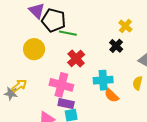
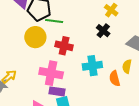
yellow circle: (34, 49) -> (35, 37), moved
red cross: (76, 58) -> (64, 46), turned -30
orange semicircle: (112, 95) -> (115, 78), moved, turned 35

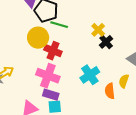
yellow cross: (111, 10) -> (98, 30), moved
red cross: (64, 46) -> (53, 51), moved
cyan cross: (92, 66) -> (90, 75), turned -36

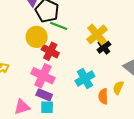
yellow cross: (98, 30) -> (97, 34), size x1.5

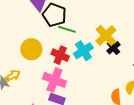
yellow circle: (37, 37) -> (31, 49), moved
cyan cross: (85, 79) -> (83, 51), moved

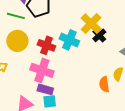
green line: (67, 29) -> (16, 16), moved
cyan cross: (83, 51) -> (69, 40), turned -30

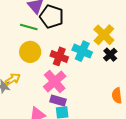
black cross: (99, 35) -> (110, 55), moved
pink cross: (42, 70) -> (55, 82), turned 30

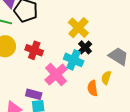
cyan cross: (82, 51) -> (74, 60), moved
pink cross: (55, 82) -> (56, 75), moved

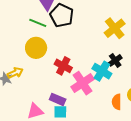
yellow cross: (78, 28) -> (115, 28), moved
red cross: (34, 50) -> (63, 66), moved

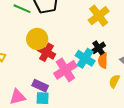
yellow circle: (36, 48) -> (37, 39), moved
orange semicircle: (117, 102) -> (103, 61), moved

